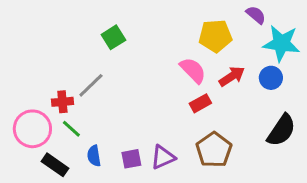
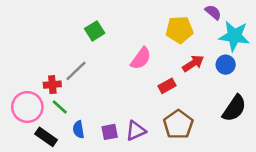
pink semicircle: (193, 70) -> (141, 58), moved, turned 80

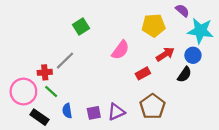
black semicircle: (234, 108) -> (184, 74), moved, size x0.7

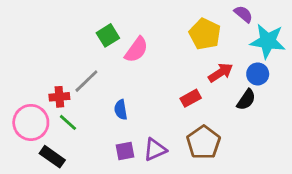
yellow pentagon: (154, 25) -> (205, 34), turned 30
pink semicircle: (120, 50) -> (136, 50), moved
blue semicircle: (67, 111) -> (121, 110), moved

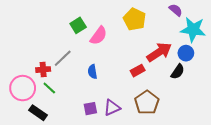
yellow pentagon: (205, 34) -> (135, 19), moved
red arrow: (221, 73) -> (159, 52), size x1.4
blue semicircle: (121, 110) -> (92, 72), moved

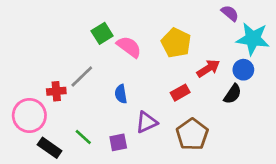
yellow pentagon: (135, 19) -> (176, 43), moved
pink semicircle: (99, 36) -> (129, 47), turned -90
red arrow: (159, 52) -> (208, 68), size x0.7
green line: (49, 88) -> (83, 137), moved
purple triangle: (112, 108) -> (146, 122), moved

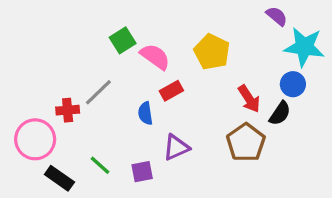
red arrow: (208, 68) -> (249, 99), moved, turned 90
red rectangle: (180, 93) -> (171, 91), moved
brown pentagon: (192, 134) -> (246, 143), moved

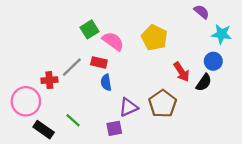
cyan star: (304, 47) -> (222, 34), size x0.7
red rectangle: (171, 91) -> (99, 62), moved, turned 42
brown pentagon: (246, 143) -> (163, 104), moved
purple square: (142, 172) -> (114, 128), moved

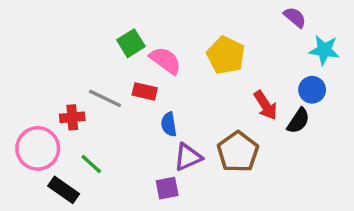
gray line: (72, 67) -> (105, 98), turned 70
blue semicircle: (106, 82) -> (169, 124), moved
green line: (73, 120) -> (91, 164), moved

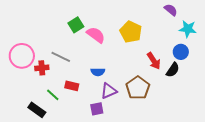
red rectangle: (145, 91) -> (72, 86), moved
blue semicircle: (169, 124) -> (98, 72), turned -80
pink circle: (38, 148) -> (22, 56), moved

